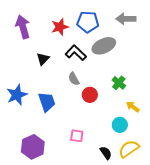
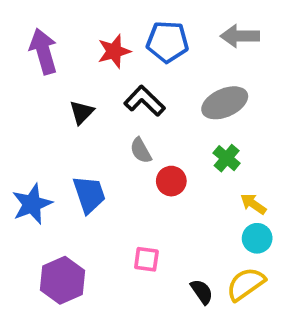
gray ellipse: (104, 46) -> (225, 103), moved
blue star: (17, 95) -> (32, 204), moved
cyan circle: (120, 125) -> (257, 238), moved

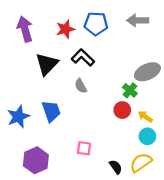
gray ellipse: (225, 103) -> (147, 72), moved
black triangle: (82, 112) -> (47, 64), size x1.6
red circle: (171, 181) -> (122, 110), moved

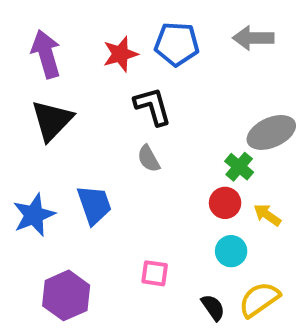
black L-shape: (83, 58) -> (153, 106), turned 30
black triangle: (47, 64) -> (52, 120), moved
cyan circle: (147, 136) -> (231, 251), moved

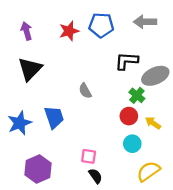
purple arrow: (46, 54) -> (26, 31), size x0.7
black L-shape: (153, 106) -> (127, 61), moved, turned -70
black semicircle: (213, 307) -> (95, 176), moved

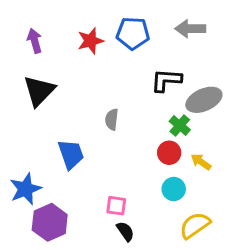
gray semicircle: (85, 91) -> (112, 119), turned 35
blue star: (20, 123) -> (25, 189), moved

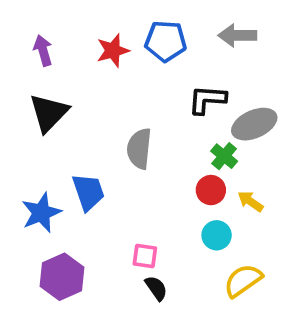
gray semicircle: (112, 119) -> (139, 149), size x1.5
blue star: (25, 189) -> (41, 213), moved

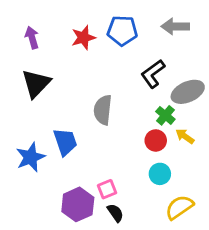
black L-shape: (207, 100) -> (153, 74), turned -40
yellow arrow: (250, 201) -> (185, 136), moved
pink square: (145, 256) -> (107, 189), turned -30
purple hexagon: (62, 277) -> (78, 204), moved

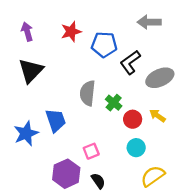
blue pentagon: (122, 31) -> (104, 45), moved
green cross: (165, 115) -> (114, 103), moved
pink square: (107, 189) -> (91, 151), moved

